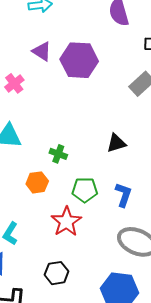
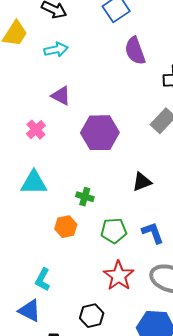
purple hexagon: (79, 60) -> (100, 133), moved
blue L-shape: (123, 195) -> (153, 233), turned -35
red star: (66, 222) -> (119, 276), moved

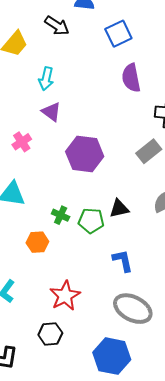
cyan arrow: (56, 50) -> (46, 79), moved, turned 105
green pentagon: (114, 231) -> (91, 221), moved
red star: (119, 276) -> (65, 296), moved

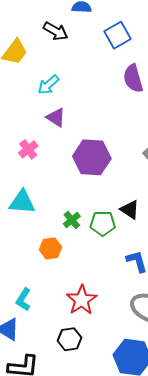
cyan arrow: (46, 79) -> (48, 85), turned 40
black triangle: (119, 209) -> (130, 210), turned 50
green cross: (61, 215) -> (72, 220), turned 30

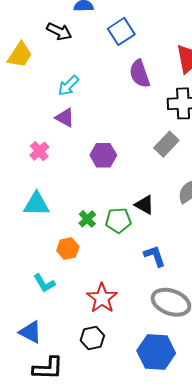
cyan arrow: (48, 85) -> (68, 86), moved
purple hexagon: (92, 157) -> (103, 155), size x0.7
cyan L-shape: (23, 299) -> (44, 283), moved, turned -60

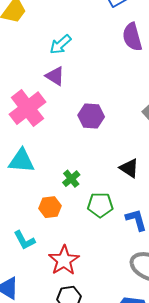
pink cross: (39, 151) -> (27, 108), size x1.8
green pentagon: (118, 220) -> (100, 205), moved
red star: (102, 298) -> (64, 260), moved

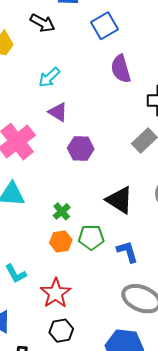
purple triangle: (55, 76) -> (58, 112), moved
black triangle: (129, 168) -> (120, 200), size x1.4
orange hexagon: (50, 207) -> (61, 241), moved

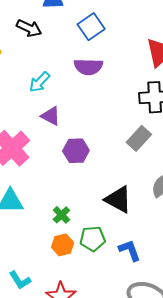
purple semicircle: (121, 69) -> (88, 67), moved, turned -68

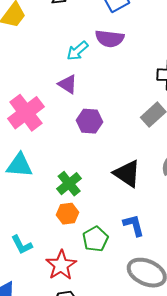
cyan arrow: (39, 82) -> (77, 51), moved
green cross: (61, 215) -> (69, 184), size x1.4
green pentagon: (93, 239) -> (95, 239), moved, turned -30

